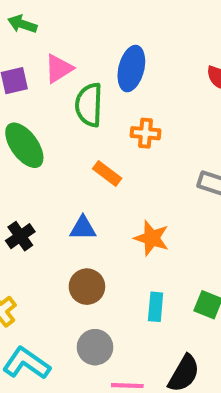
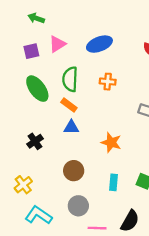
blue ellipse: (131, 69) -> (99, 44), turned 55
green semicircle: (89, 105) -> (70, 79), moved
orange rectangle: (107, 174) -> (69, 105), moved
blue triangle: (83, 228) -> (71, 127), moved

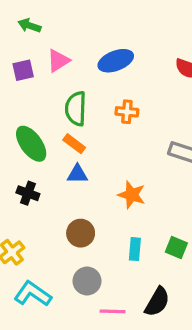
green ellipse: (37, 89) -> (31, 144), moved
black cross: (35, 141) -> (28, 193), turned -35

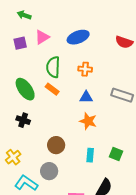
blue triangle: (77, 174) -> (86, 97), moved
gray circle: (87, 281) -> (49, 171), moved

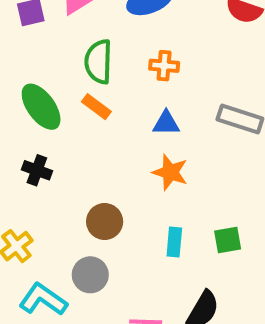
green square: (116, 154) -> (228, 240), turned -32

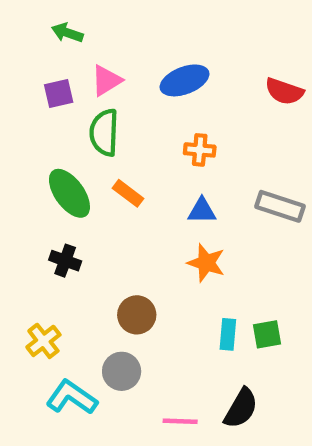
green semicircle: (98, 62) -> (104, 133), moved
cyan rectangle: (174, 242) -> (228, 334), moved

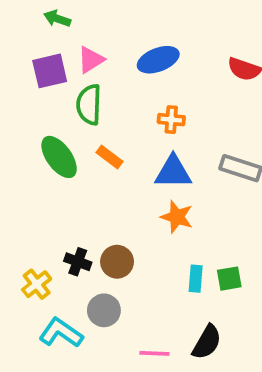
purple square: (59, 93) -> (50, 71), size x1.4
blue triangle: (202, 211) -> (173, 172), size x1.5
black cross: (65, 261) -> (78, 262), moved

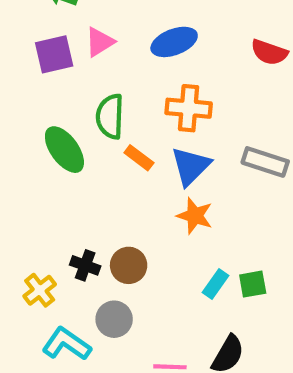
green semicircle: (89, 105) -> (110, 116), moved
orange cross: (171, 120) -> (189, 108), size x1.5
orange rectangle: (110, 157) -> (139, 158), moved
blue triangle: (173, 172) -> (191, 166), turned -45
cyan rectangle: (196, 279) -> (215, 284), turned 30

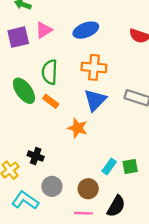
orange rectangle: (139, 158) -> (51, 101), moved
orange star: (195, 216) -> (78, 128), moved
brown circle: (129, 265) -> (88, 189), moved

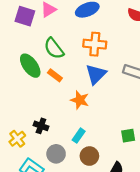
purple square: (18, 37) -> (25, 16), turned 30
green semicircle: (50, 72) -> (54, 48), turned -40
cyan rectangle: (109, 167) -> (79, 136), moved

